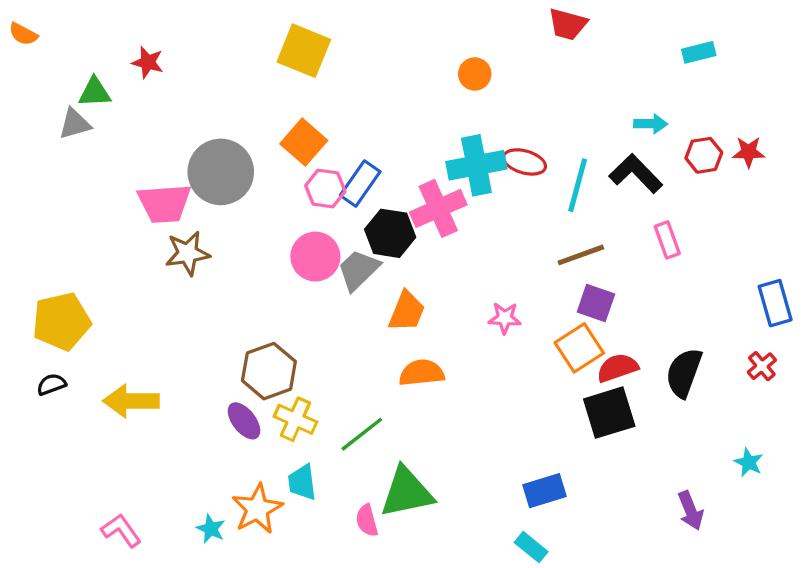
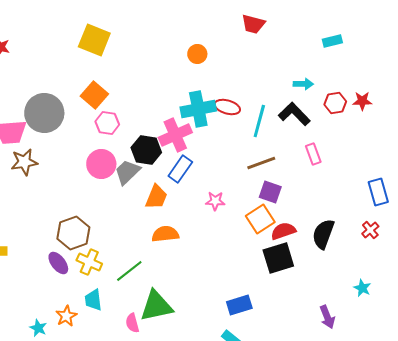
blue rectangle: (360, 184) -> (180, 169), moved
orange star: (257, 509) -> (66, 316), size x0.7

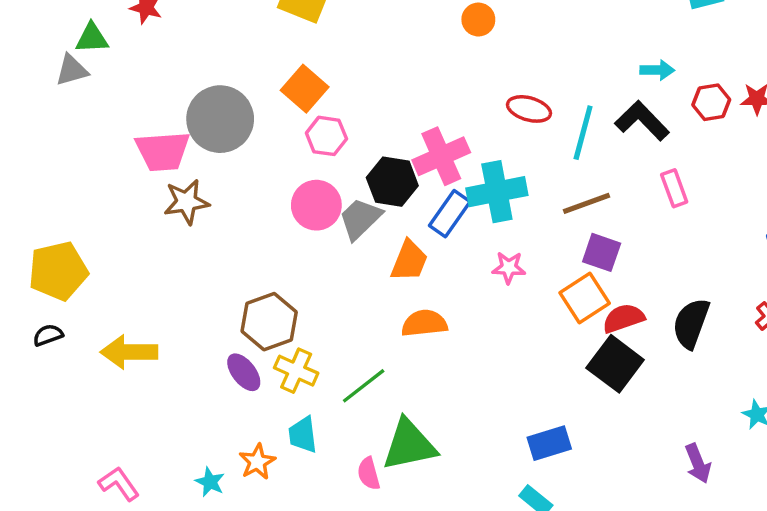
cyan cross: (198, 109) -> (497, 192), moved
black square: (278, 258) -> (615, 364), turned -36

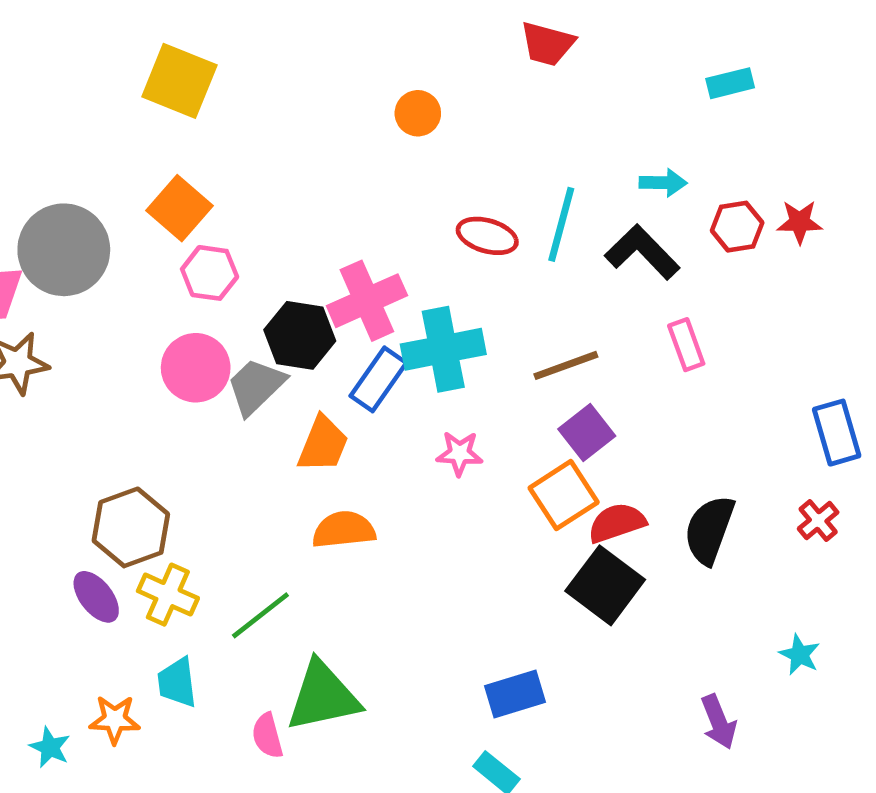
cyan line: (583, 133) -> (561, 224), moved
purple square: (602, 252) -> (587, 433), turned 33
orange star: (257, 462) -> (115, 719), turned 30

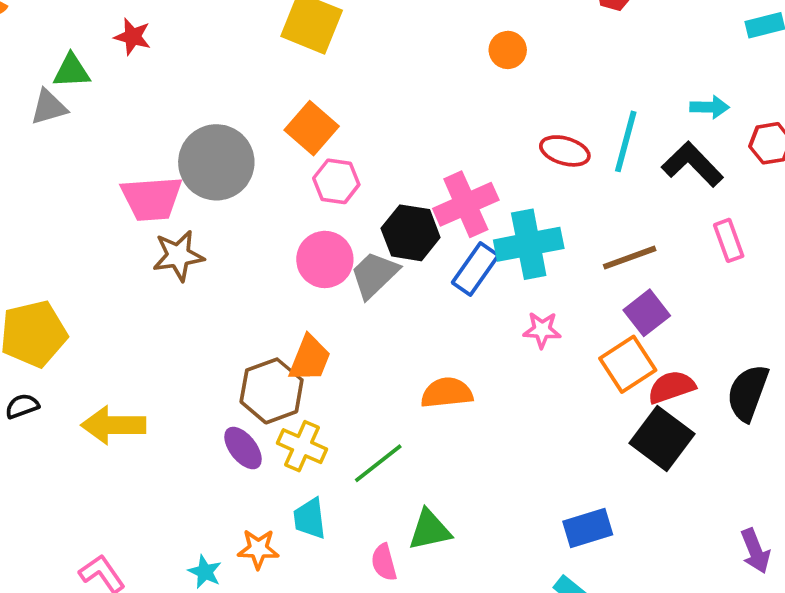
orange trapezoid: (323, 444) -> (310, 359), moved
green triangle: (323, 696) -> (430, 530), size x0.7

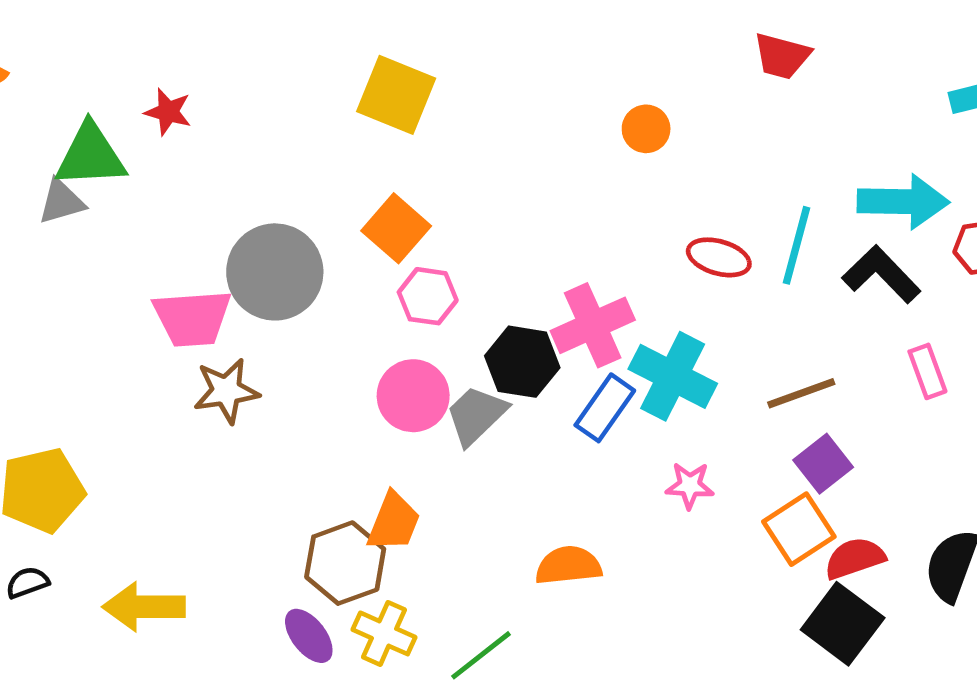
green triangle: (72, 71) -> (90, 156), size x1.5
cyan arrow: (710, 107) -> (903, 202), size x1.8
cyan cross: (529, 244) -> (673, 376), turned 38

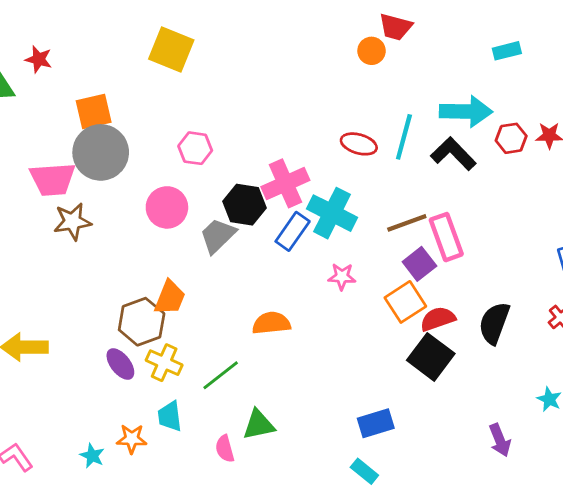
orange circle: (646, 129) -> (372, 51), moved
orange square: (396, 228) -> (94, 111), moved, turned 36
pink hexagon: (428, 296) -> (195, 148), moved
pink rectangle: (927, 371) -> (446, 237), moved, size x1.5
pink circle: (413, 396) -> (167, 207), moved

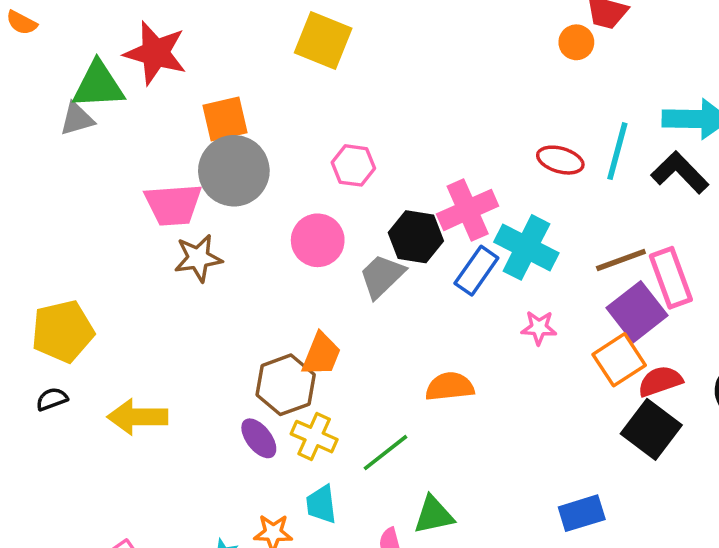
red star: (39, 59) -> (155, 53), size x1.8
purple square: (419, 264) -> (637, 312), size x1.4

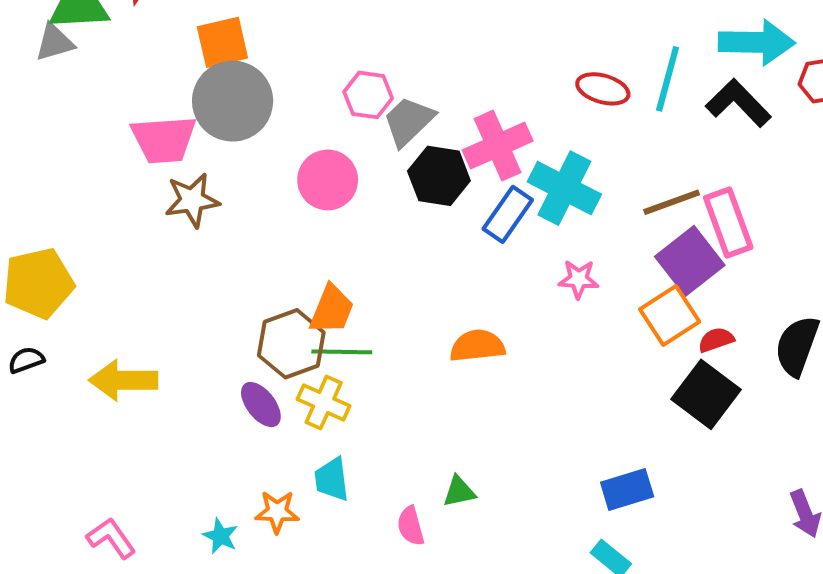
gray trapezoid: (382, 276) -> (409, 121), moved
red semicircle: (660, 381) -> (716, 340), size x0.7
green line: (385, 453) -> (342, 352), moved, turned 39
green triangle: (434, 515) -> (459, 492), size x0.7

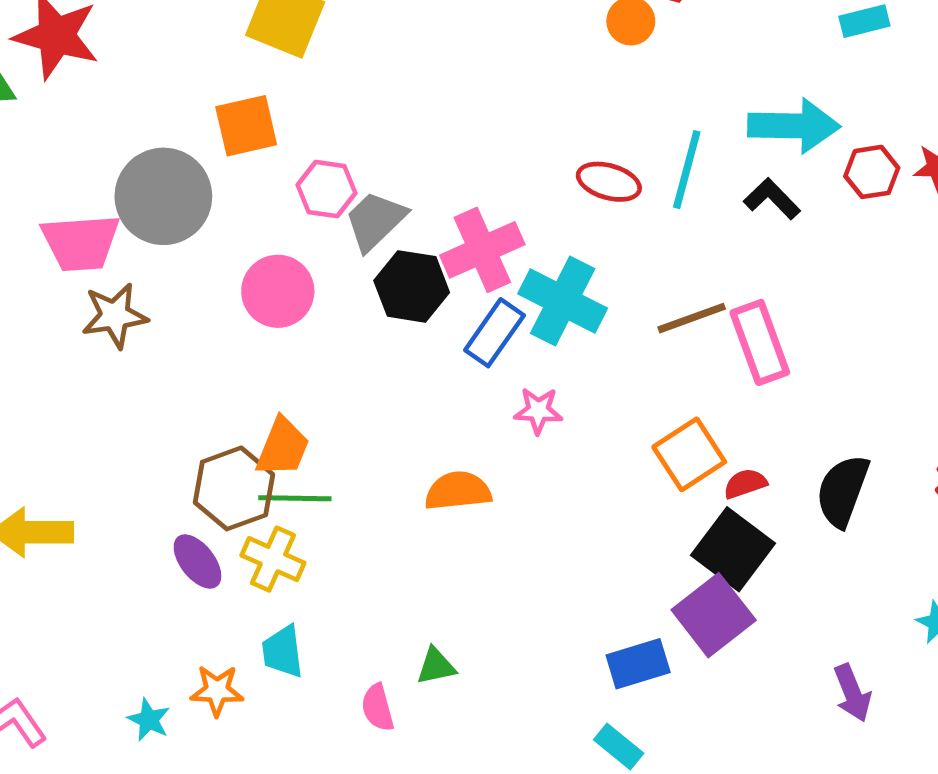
orange square: (222, 42) -> (246, 126), moved
black L-shape: (738, 103) -> (772, 199), size x0.7
purple square: (690, 261) -> (714, 615), moved
pink star: (579, 279) -> (538, 411), moved

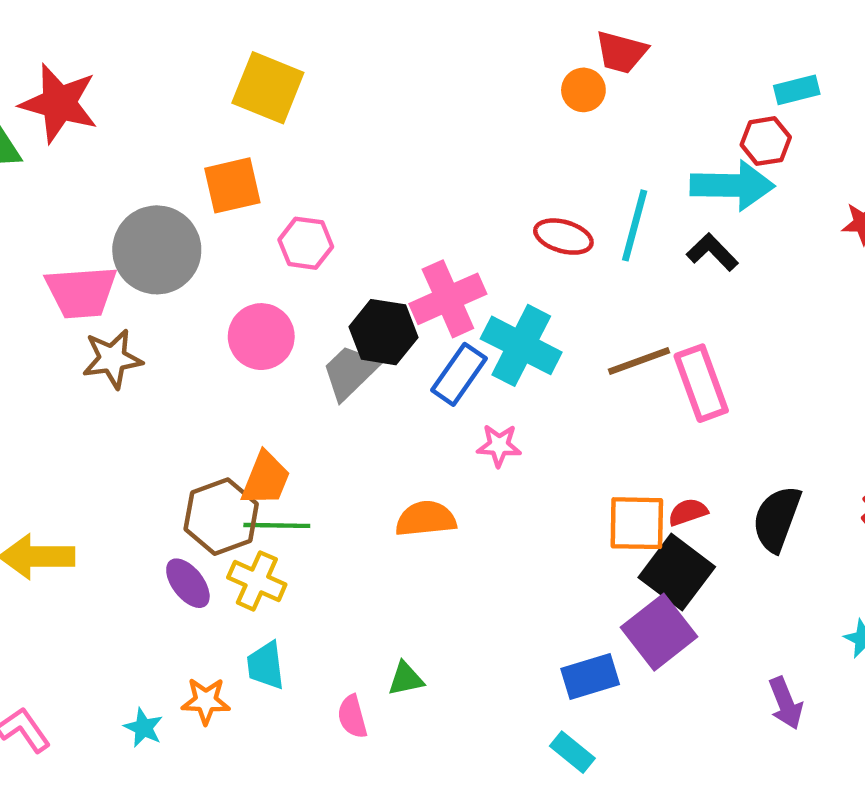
red hexagon: (872, 172) -> (766, 141), moved
gray trapezoid: (375, 221) -> (350, 372), moved
orange square: (689, 454) -> (637, 523), moved, turned 34

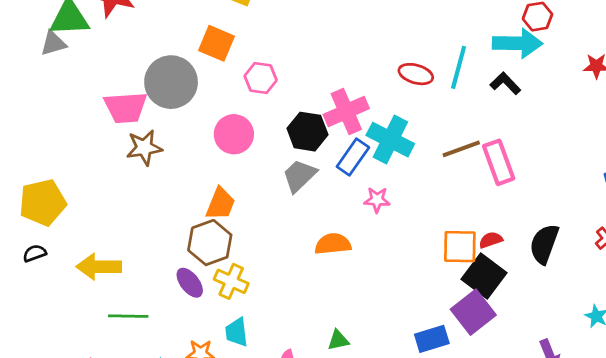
orange square: (232, 185) -> (216, 43), turned 36
gray trapezoid: (350, 372) -> (299, 176), moved
orange trapezoid: (266, 479) -> (220, 204), moved
green line: (277, 525) -> (128, 316), moved
green triangle: (406, 679) -> (338, 340), moved

